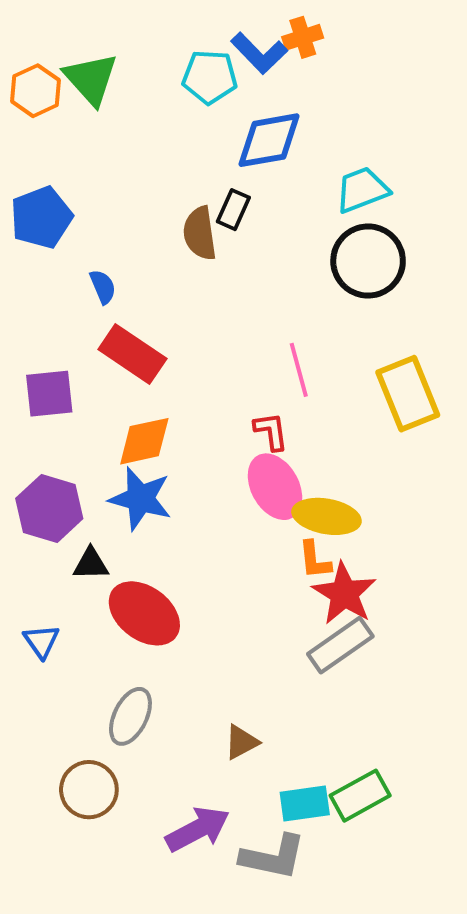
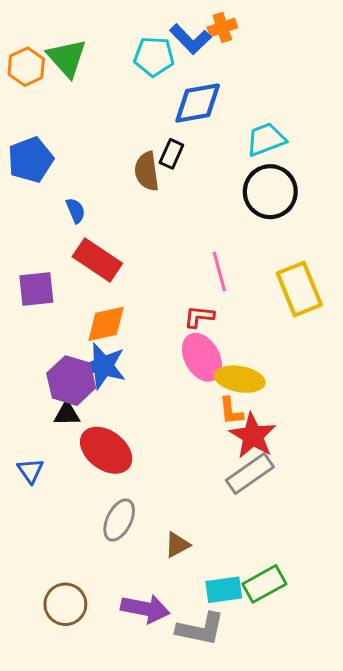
red L-shape: (271, 431) -> (199, 317), turned -76
purple hexagon: (49, 508) -> (71, 381), moved
gray ellipse: (130, 716) -> (119, 520), moved
brown circle: (89, 790) -> (65, 604), moved
purple arrow: (198, 829) -> (145, 609), turned 39

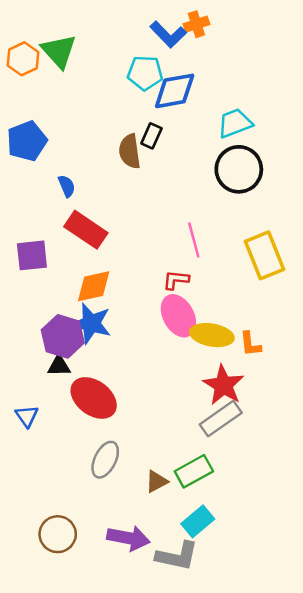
cyan pentagon: (154, 57) -> (145, 73), moved
orange L-shape: (231, 411) -> (250, 344), moved
green rectangle: (264, 584) -> (194, 471), moved
cyan rectangle: (224, 590) -> (198, 521), turned -32

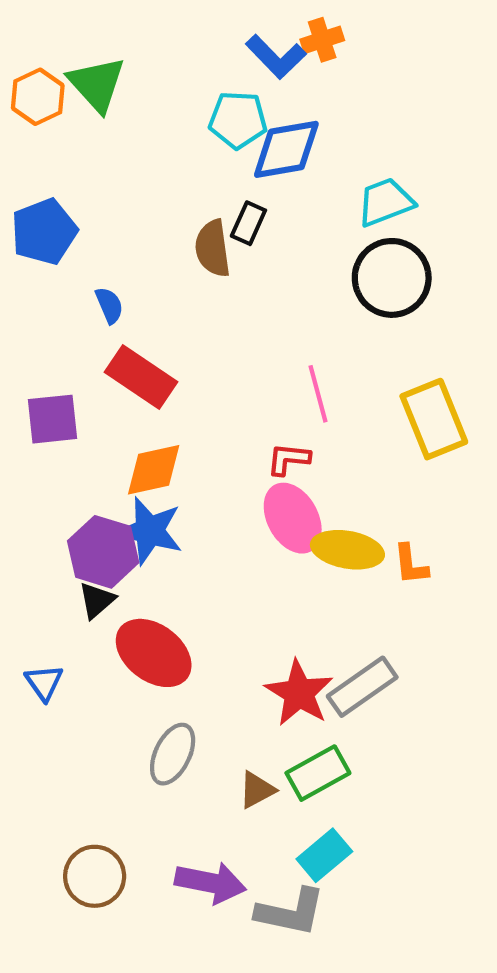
black triangle: (59, 366) -> (97, 600), turned -40
red star: (223, 385) -> (299, 693), moved

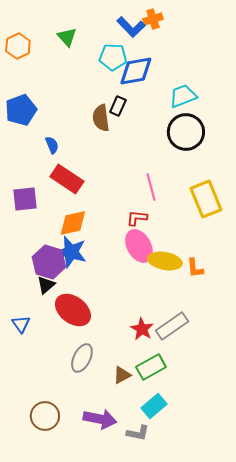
green triangle: (97, 84) -> (67, 37), moved, size x0.7
red star: (299, 693) -> (142, 329), size x0.7
gray L-shape: (291, 912) -> (138, 433), size x0.7

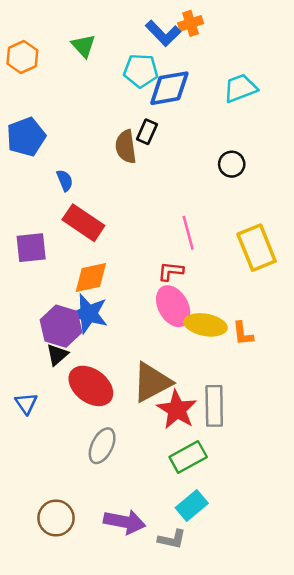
cyan trapezoid: (183, 96) -> (240, 88), moved
black circle: (186, 132) -> (232, 164), size x0.6
gray rectangle: (172, 326) -> (214, 406), turned -56
red star: (142, 329) -> (177, 410), size x1.4
brown triangle: (122, 375) -> (152, 382), moved, size x1.8

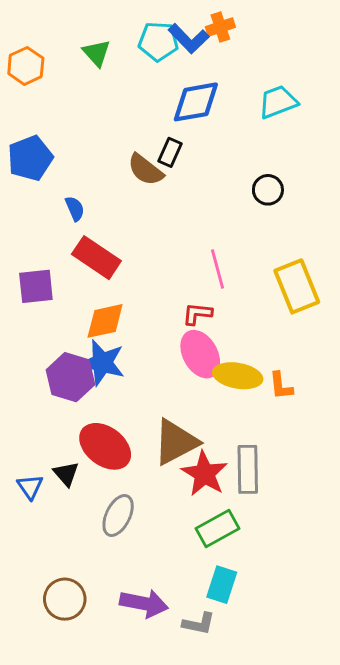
cyan pentagon: (141, 71) -> (158, 41), moved
brown semicircle: (126, 147) -> (145, 170), turned -44
black triangle: (57, 355) -> (66, 474), moved, turned -30
blue triangle: (26, 403) -> (30, 487), moved
cyan rectangle: (192, 506) -> (222, 585), turned -32

